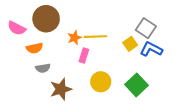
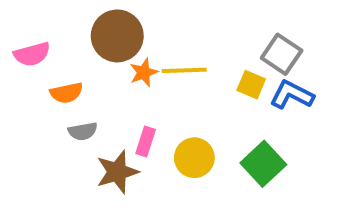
brown circle: (46, 19) -> (117, 36), moved
pink semicircle: (17, 28) -> (32, 54), turned -42
yellow square: (130, 44) -> (251, 85), turned -32
pink rectangle: (84, 56) -> (146, 141), moved

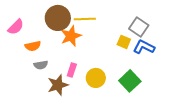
pink semicircle: (32, 54) -> (16, 27), turned -30
yellow line: (184, 70) -> (85, 19), moved
orange star: (144, 72) -> (71, 36), size x1.5

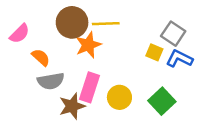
orange semicircle: (33, 46) -> (41, 57), turned -126
gray semicircle: (41, 65) -> (51, 81), size x1.5
pink rectangle: (72, 70) -> (90, 87), size x1.6

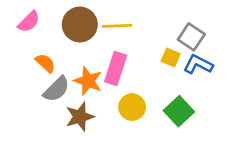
pink semicircle: (20, 34) -> (29, 22), moved
orange star: (88, 45) -> (88, 81), moved, turned -30
gray semicircle: (51, 81) -> (56, 89), turned -35
pink rectangle: (90, 87) -> (116, 69), moved

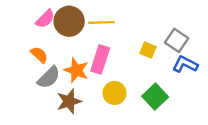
pink semicircle: (29, 22) -> (45, 19), moved
gray square: (191, 37) -> (177, 40), moved
blue L-shape: (198, 64) -> (185, 64), moved

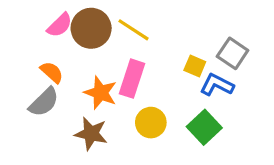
yellow line: (101, 22) -> (134, 30), turned 35
blue L-shape: (185, 64) -> (217, 85), moved
gray semicircle: (49, 77) -> (44, 102), moved
brown star: (69, 101) -> (91, 134), turned 30

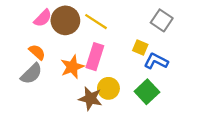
gray square: (233, 53) -> (162, 20), moved
orange star: (101, 93) -> (72, 67), turned 30
brown star: (91, 134) -> (90, 99), moved

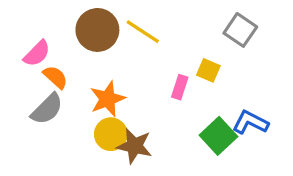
pink semicircle: (43, 18) -> (37, 54), moved
pink rectangle: (95, 57) -> (180, 87), moved, size x0.6
blue L-shape: (156, 61) -> (250, 122), moved
yellow circle: (108, 88) -> (111, 134), moved

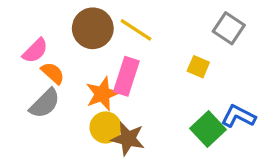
pink rectangle: (180, 87) -> (126, 76), moved, size x1.6

